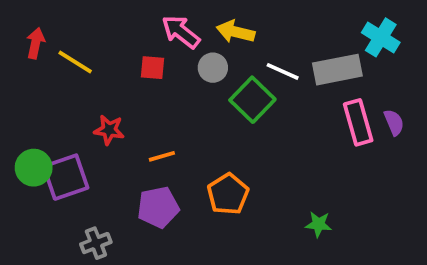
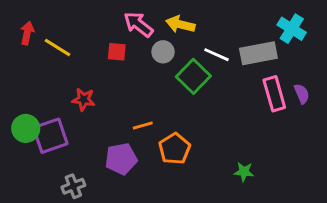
orange line: (162, 156) -> (143, 126), moved

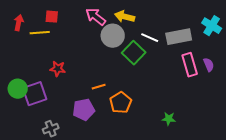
cyan cross: (292, 29) -> (212, 26), moved
yellow line: (57, 47) -> (40, 33), turned -36
red square: (117, 52) -> (52, 17), moved
gray circle: (163, 52) -> (113, 36), size x1.5

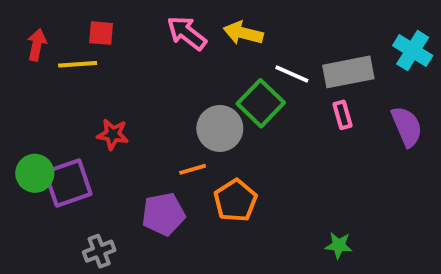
gray circle: (113, 36) -> (220, 128), moved
pink rectangle: (190, 65) -> (343, 115), moved, size x0.6
purple semicircle: (209, 65) -> (407, 127), size x1.5
green star: (169, 119) -> (339, 245), moved

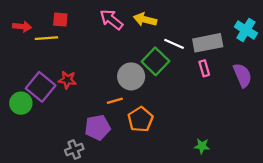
red arrow: (37, 45) -> (22, 27), turned 84
purple square: (68, 183) -> (41, 87), moved, turned -32
gray cross: (99, 251) -> (74, 150), moved

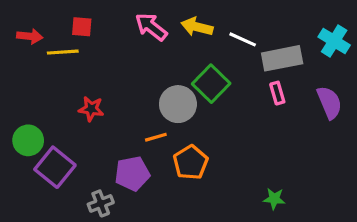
white line: (174, 44) -> (243, 39), moved
purple square: (41, 87) -> (55, 167), moved

